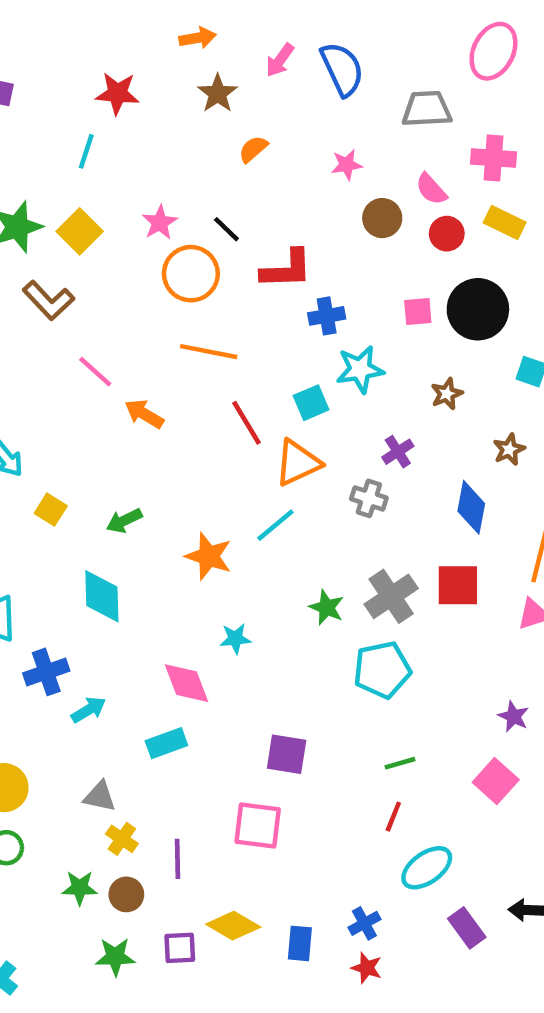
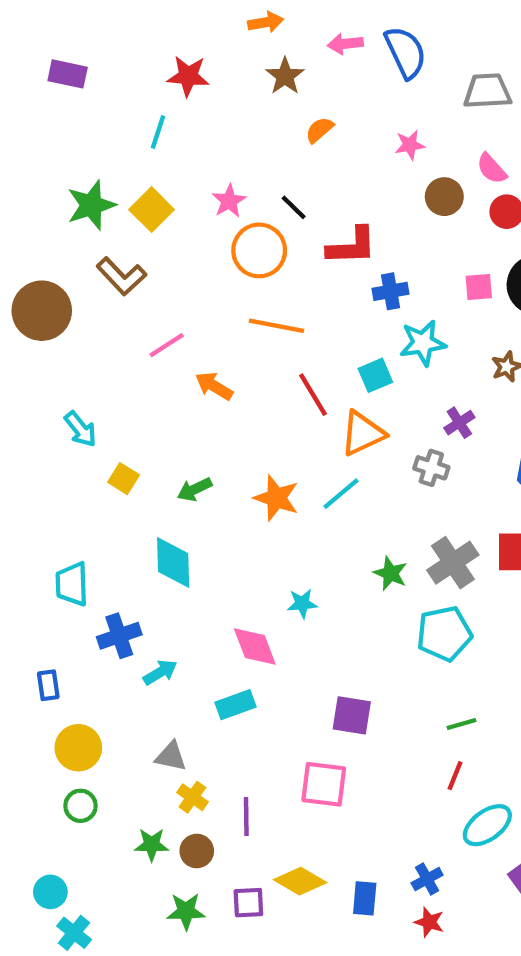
pink arrow: (280, 60) -> (345, 44), turned 48
pink line: (95, 372) -> (167, 345), turned -75
orange star: (209, 556) -> (276, 498), moved

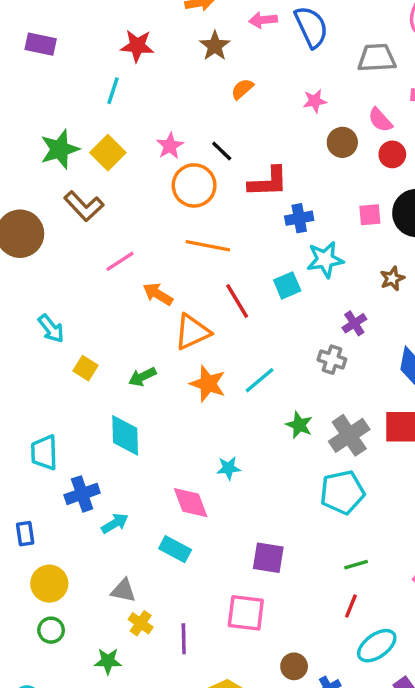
orange triangle: (362, 433) -> (192, 332), moved
green star: (390, 573) -> (299, 425), moved
cyan rectangle: (235, 705) -> (175, 549), turned 48
brown circle: (197, 851) -> (294, 666), moved

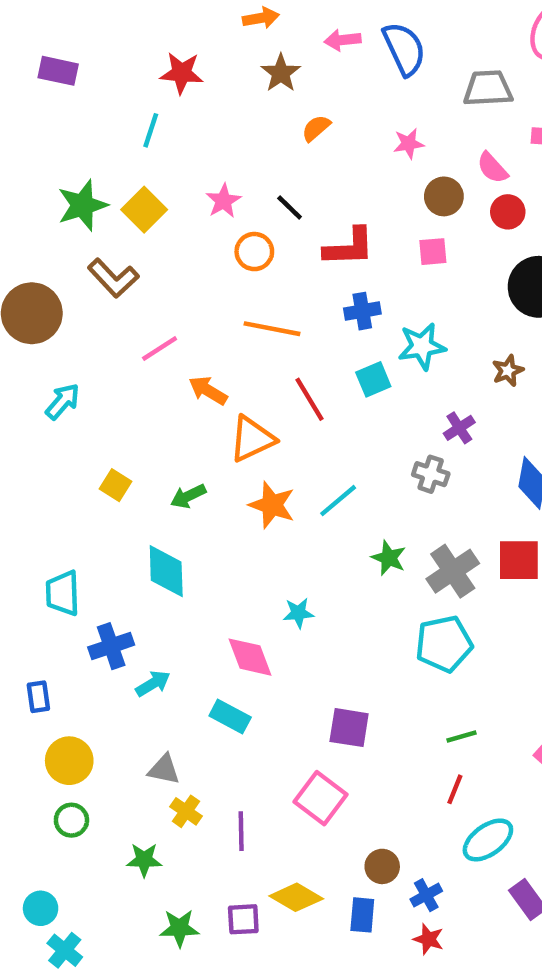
orange circle: (194, 185) -> (254, 252), size x0.7
pink square: (370, 215) -> (433, 252), moved
blue cross: (299, 218) -> (362, 311), moved
cyan arrow: (51, 329) -> (63, 401), moved, turned -100
pink square: (246, 613) -> (320, 798), turned 30

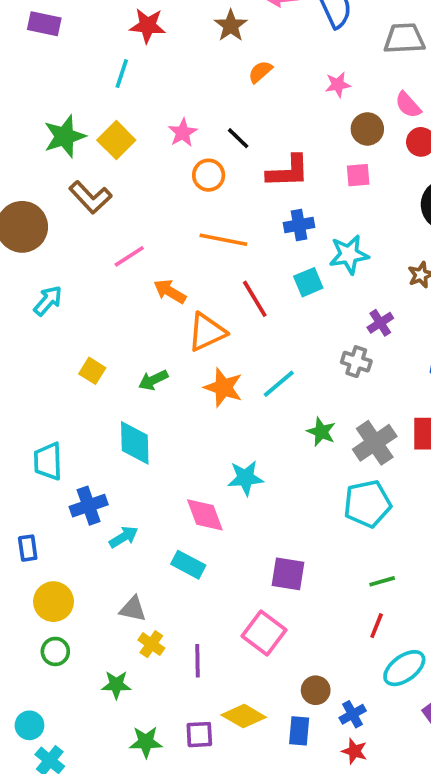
cyan star: (298, 613) -> (246, 478), size x1.4

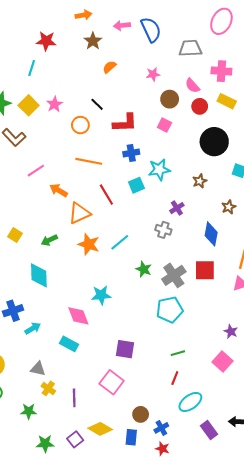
pink star: (183, 133) -> (54, 104), moved
pink square: (358, 175) -> (164, 125), turned 32
purple square: (199, 735) -> (75, 439), turned -35

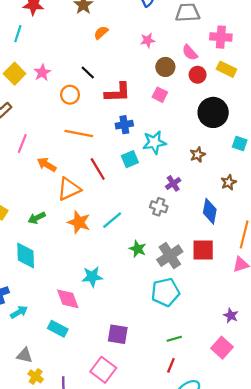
pink line: (36, 171) -> (22, 144), turned -36

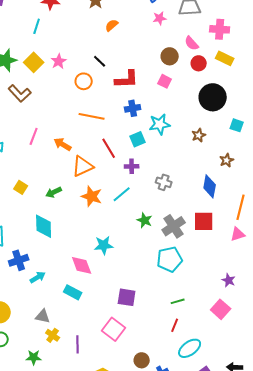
pink star: (148, 40) -> (160, 18), moved
pink line: (22, 144) -> (34, 136), moved
purple cross: (173, 183) -> (132, 166), moved, turned 32

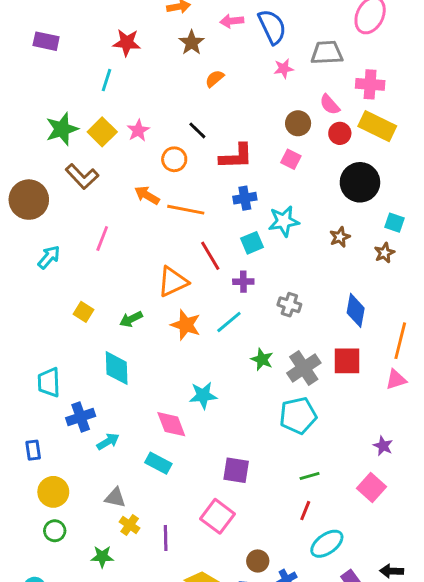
yellow rectangle: (225, 58) -> (377, 126), size x1.4
orange arrow: (63, 144) -> (147, 195), moved
brown star: (227, 160) -> (384, 253), moved

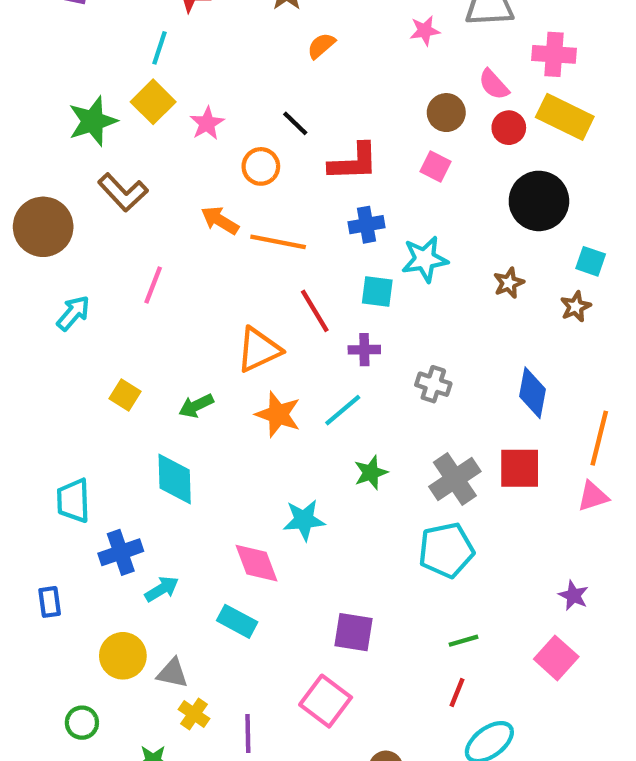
yellow square: (102, 132) -> (153, 102), moved
cyan square: (252, 243) -> (377, 291), turned 30
green star: (262, 359) -> (371, 473), moved, turned 30
yellow circle: (53, 492) -> (123, 656), moved

